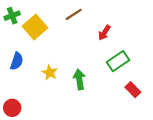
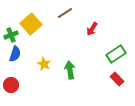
green cross: (12, 16) -> (11, 35), moved
green rectangle: (118, 61) -> (116, 54), moved
red circle: (12, 108) -> (11, 85), moved

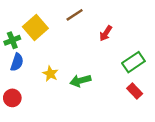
green arrow: (70, 70) -> (80, 81), turned -96

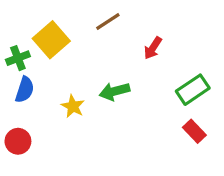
green arrow: (80, 81) -> (114, 91), moved

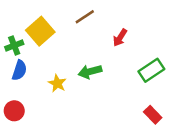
red rectangle: (194, 131) -> (153, 115), moved

